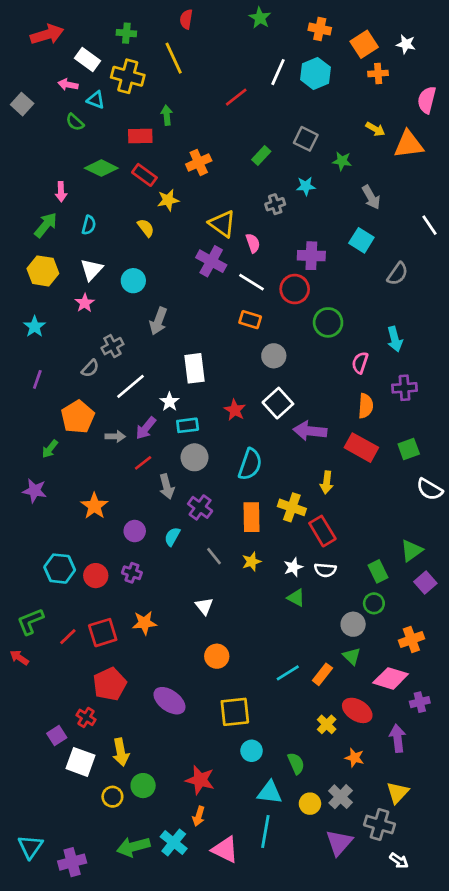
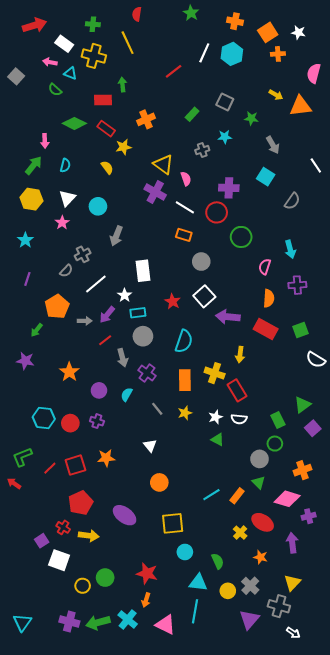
yellow arrow: (121, 752) -> (89, 536), moved, turned -72
purple cross: (72, 862) -> (69, 622), moved, turned 30

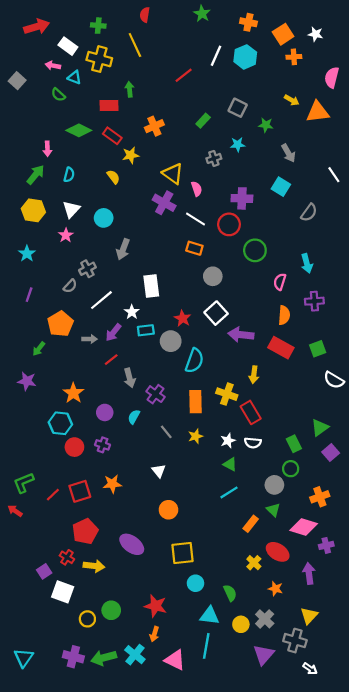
gray circle: (143, 336) -> (171, 341), moved
cyan hexagon: (44, 418) -> (60, 423), moved
cyan line: (211, 495) -> (229, 492), moved

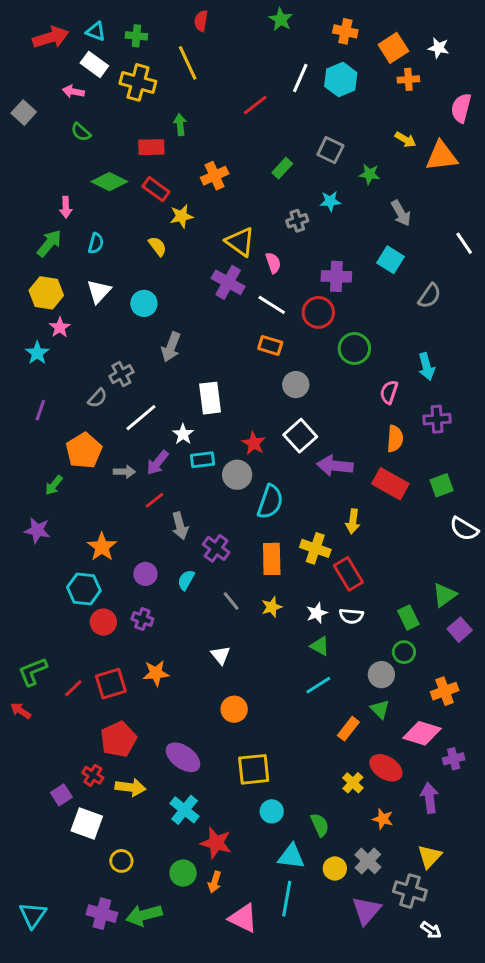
cyan triangle: (74, 77) -> (96, 31), moved
pink star: (66, 235) -> (60, 327), moved
green circle: (111, 610) -> (183, 873), moved
cyan cross: (135, 655) -> (185, 810), moved

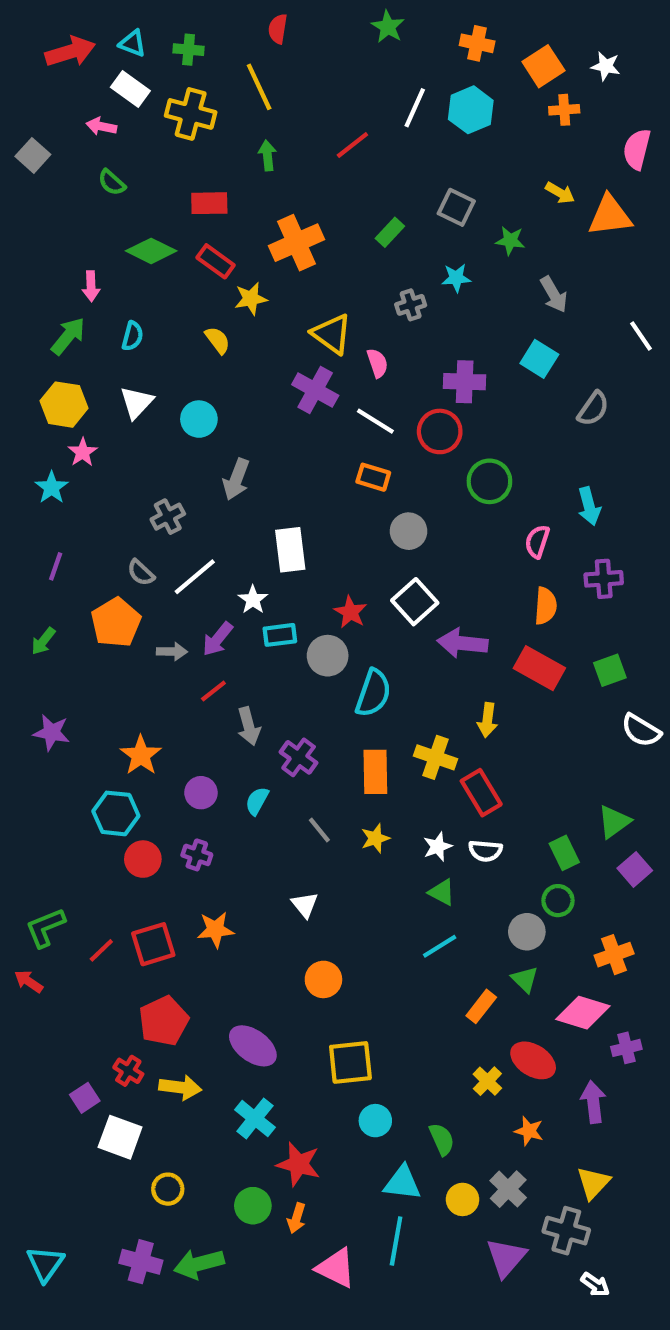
green arrow: (180, 125) -> (267, 155), moved
orange cross: (215, 176) -> (296, 243), size x1.4
gray semicircle: (97, 398) -> (141, 573), moved, turned 90
green arrow: (54, 485) -> (43, 641), moved

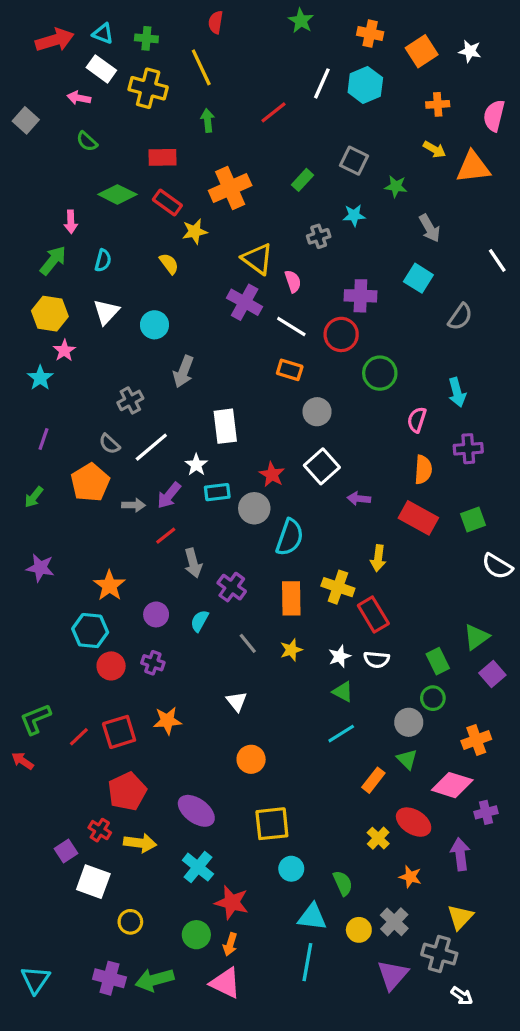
orange cross: (564, 110) -> (438, 104), moved
purple arrow: (463, 643) -> (359, 499), size x0.6
pink triangle: (336, 1268) -> (225, 983), moved

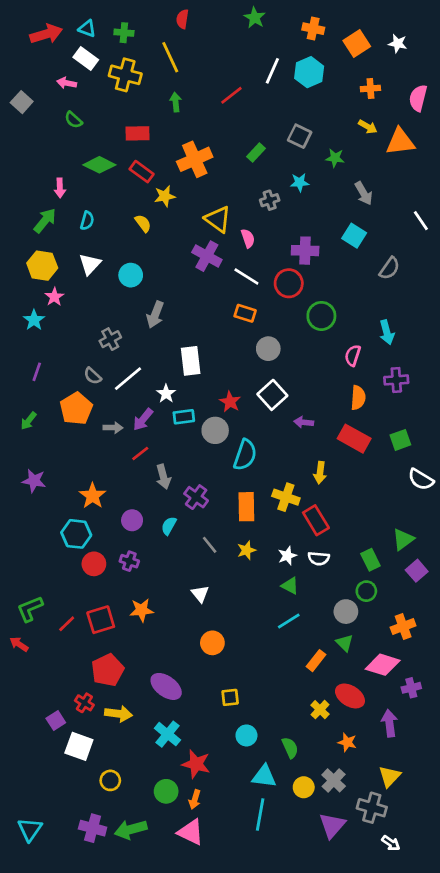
yellow square: (272, 824) -> (230, 697), size x0.6

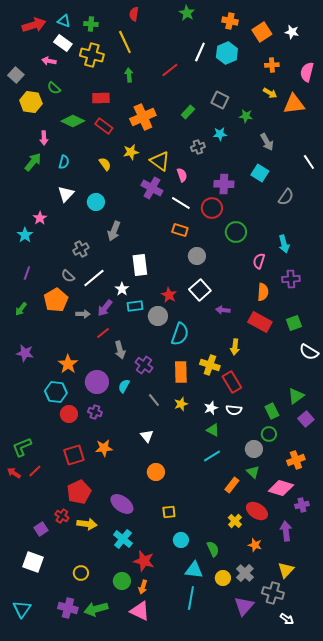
yellow star: (165, 196) -> (131, 152), moved
yellow hexagon: (42, 266) -> (31, 102), moved
purple circle: (132, 520) -> (97, 382), size x1.5
red line: (67, 624) -> (35, 471), moved
white square: (79, 746) -> (33, 562), moved

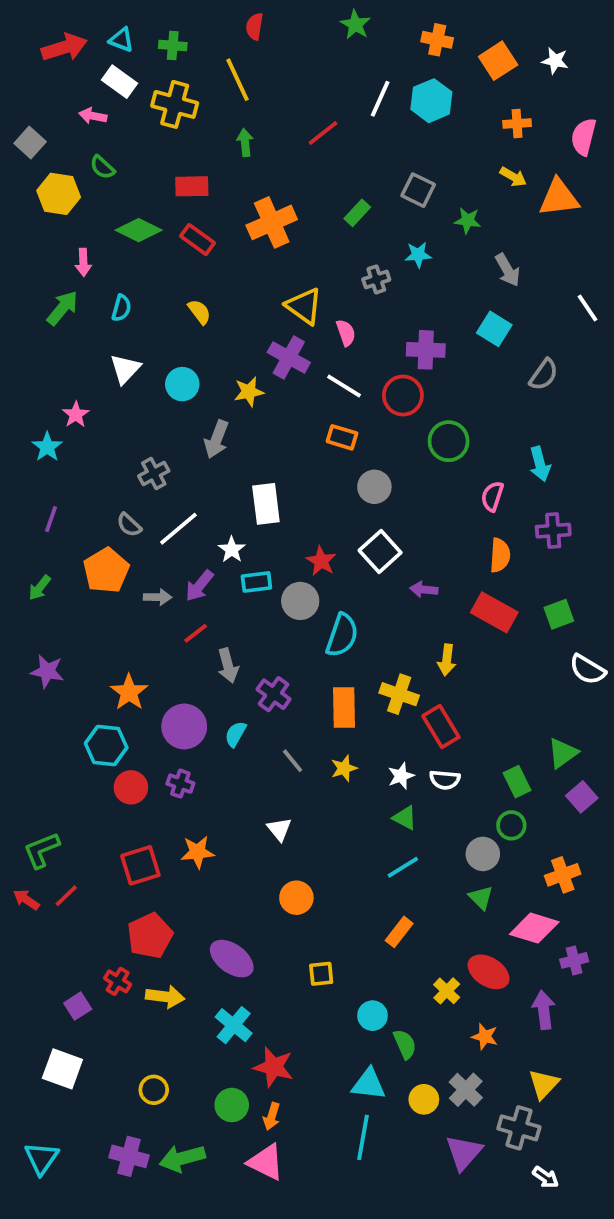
yellow star: (131, 152) -> (249, 392), moved
orange rectangle: (232, 485) -> (399, 932), moved
cyan circle: (181, 540) -> (372, 1016), moved

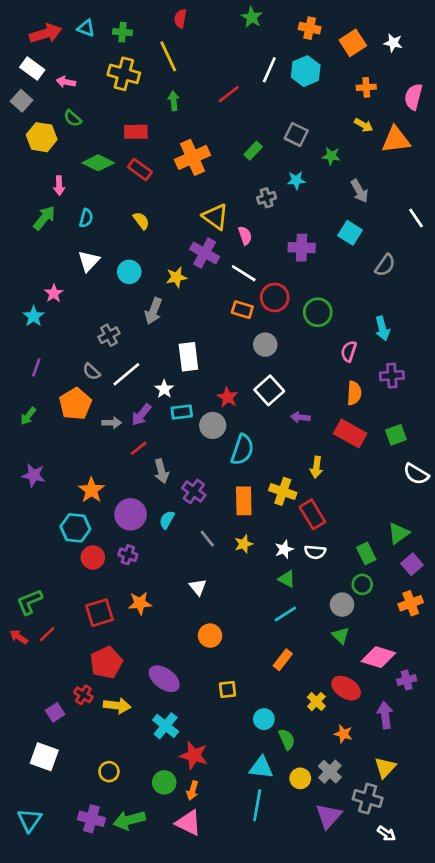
white rectangle: (120, 82) -> (32, 68), moved
red circle: (403, 396) -> (275, 297), moved
orange cross: (563, 875) -> (411, 603), moved

